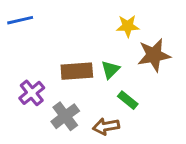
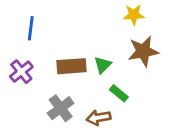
blue line: (20, 20) -> (31, 28), moved, turned -70
yellow star: (128, 26) -> (134, 15), moved
purple cross: (32, 93) -> (21, 72), moved

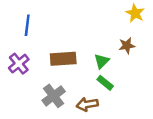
yellow star: (134, 15) -> (135, 13), moved, turned 30
brown star: (143, 51) -> (127, 46), size x0.6
green triangle: (103, 65) -> (102, 61), moved

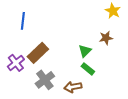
brown rectangle: (63, 59) -> (38, 53), moved, turned -40
purple cross: (19, 64) -> (16, 63), moved

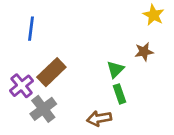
green rectangle: (88, 69) -> (119, 94), turned 32
gray cross: (45, 80) -> (43, 109), moved

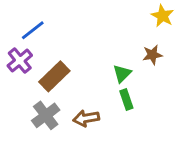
blue line: (31, 29) -> (33, 30), turned 45
purple cross: (22, 86) -> (20, 61), moved
brown arrow: (99, 118) -> (86, 118), moved

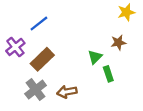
yellow star: (162, 16) -> (126, 12), turned 30
blue line: (33, 30) -> (39, 23), moved
green rectangle: (126, 99) -> (108, 74), moved

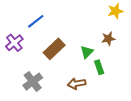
brown rectangle: (42, 59) -> (54, 49), moved
brown arrow: (67, 92) -> (77, 84), moved

